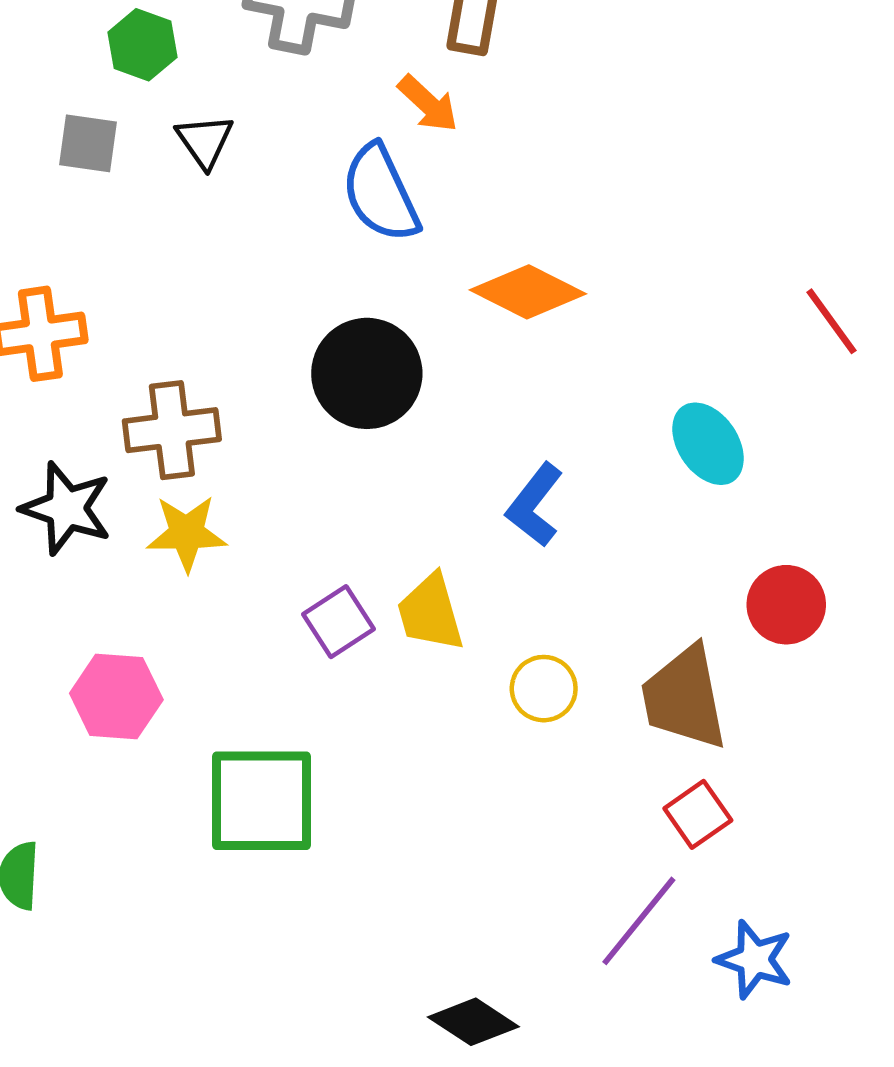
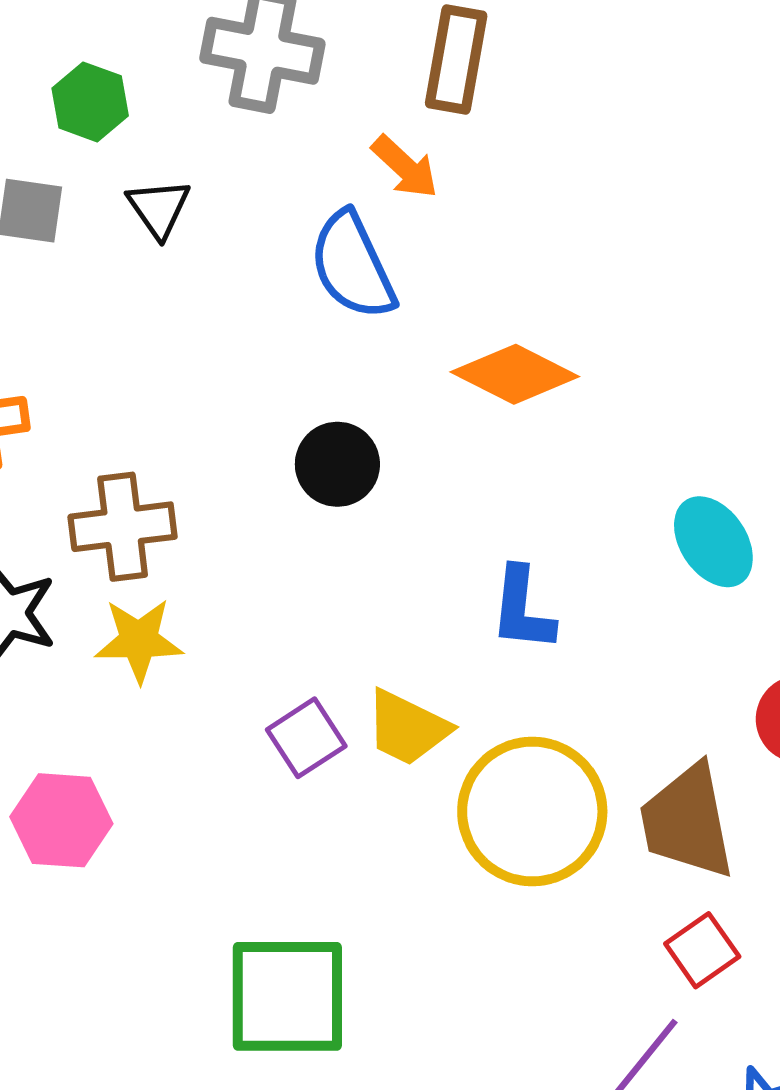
black circle: (367, 373) -> (337, 464), size x0.7
blue L-shape: (535, 505) -> (522, 609), turned -32
yellow trapezoid: (430, 613) -> (407, 728), turned -48
yellow circle: (544, 689) -> (532, 812), size x2.0
green square: (261, 801) -> (287, 996), moved

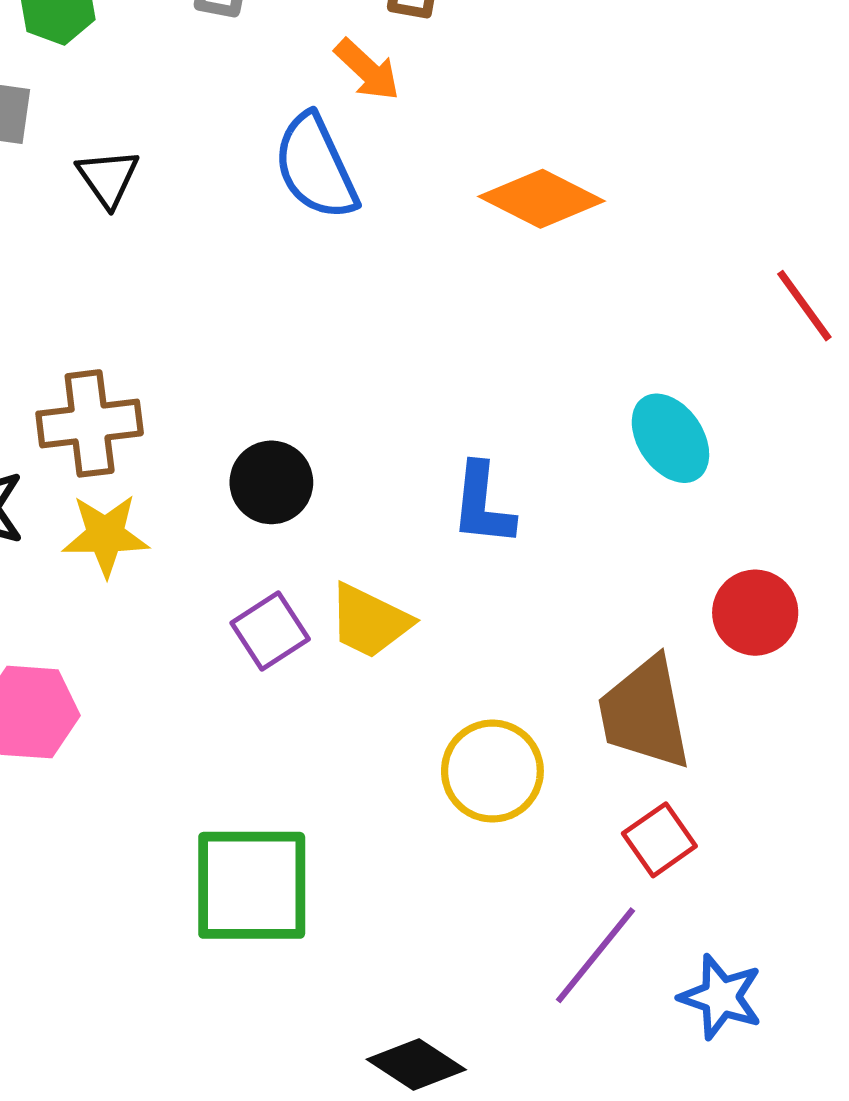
black triangle: (159, 208) -> (108, 178), moved
orange diamond: (515, 374) -> (542, 199), moved
black circle: (337, 464) -> (271, 482), moved
yellow circle: (532, 812) -> (492, 771), moved, size x0.7

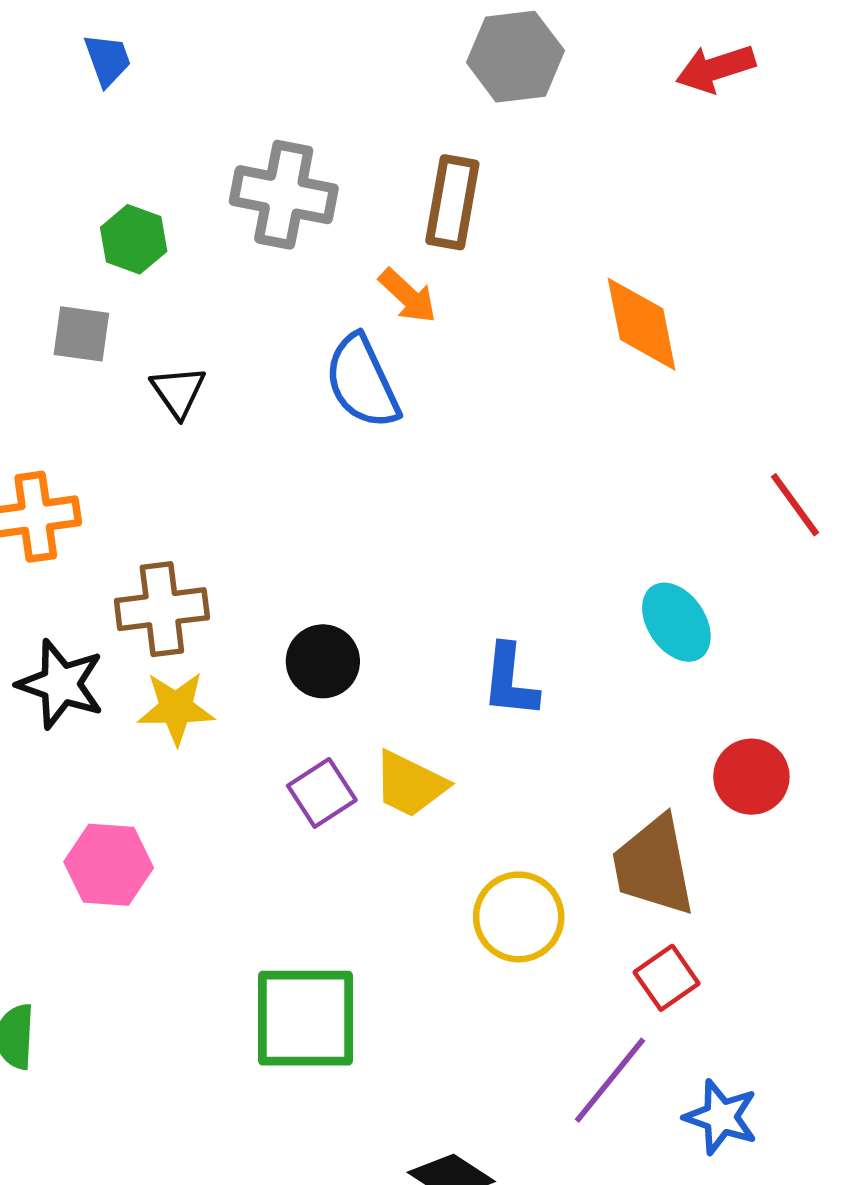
orange diamond: (542, 199) -> (642, 324), moved, turned 52

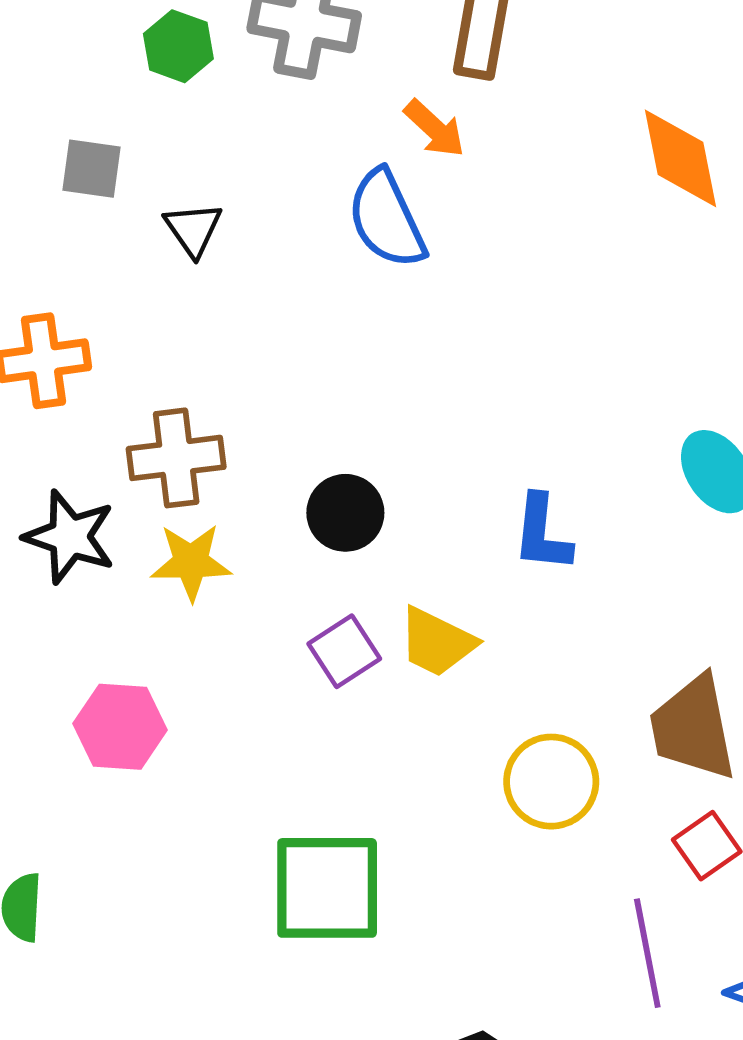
green hexagon: (134, 239) -> (178, 46), moved
purple line: (610, 1080) -> (647, 953), turned -50

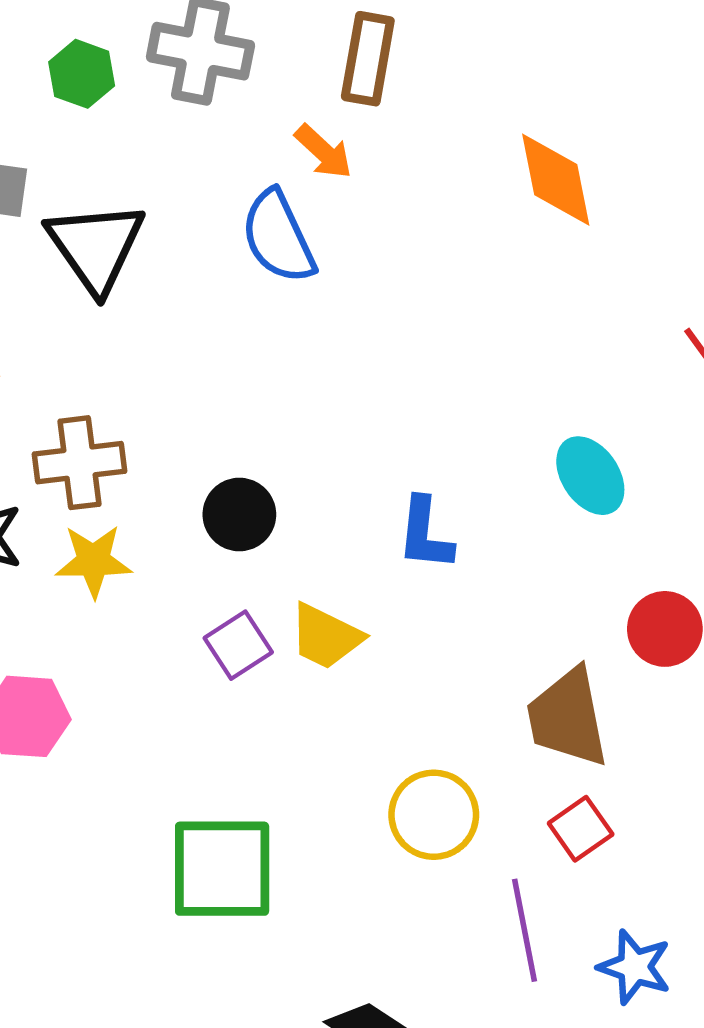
black triangle: (193, 229) -> (96, 247), size x1.8
yellow circle: (551, 782) -> (434, 815), moved

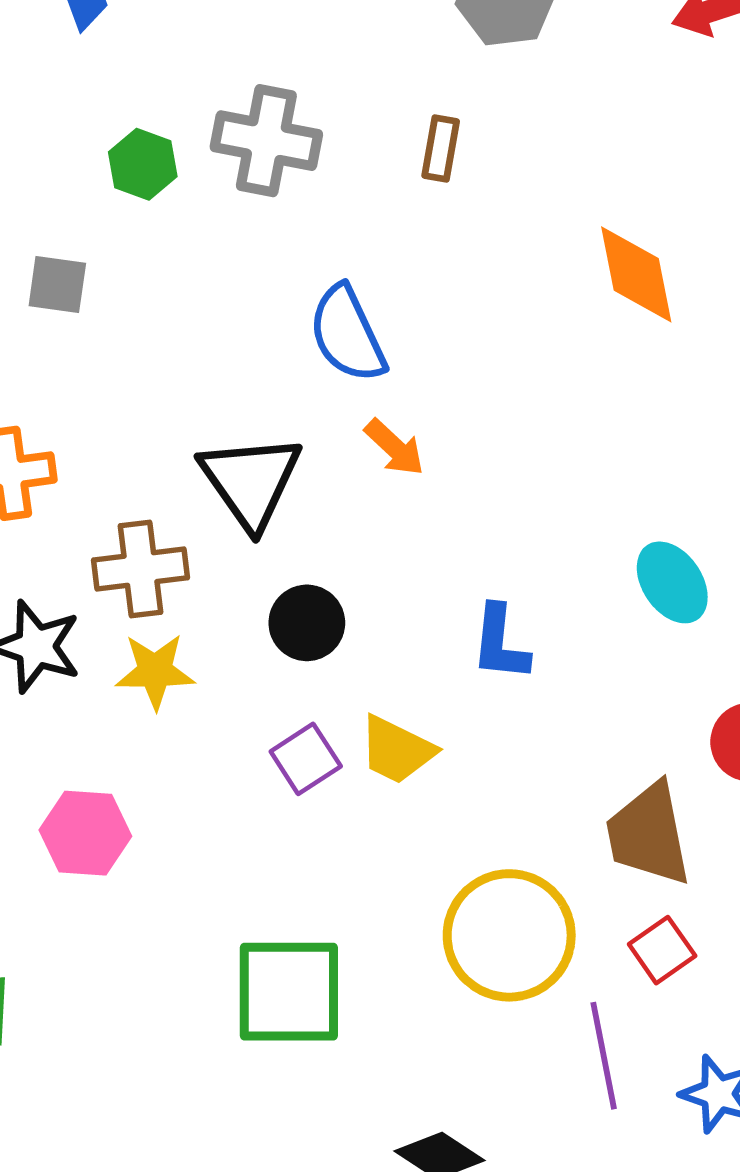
brown rectangle: (368, 59) -> (441, 148), size x0.7
orange arrow: (324, 152) -> (395, 448), moved
black triangle: (96, 247) -> (251, 481), moved
yellow circle: (434, 815) -> (509, 935), size x1.4

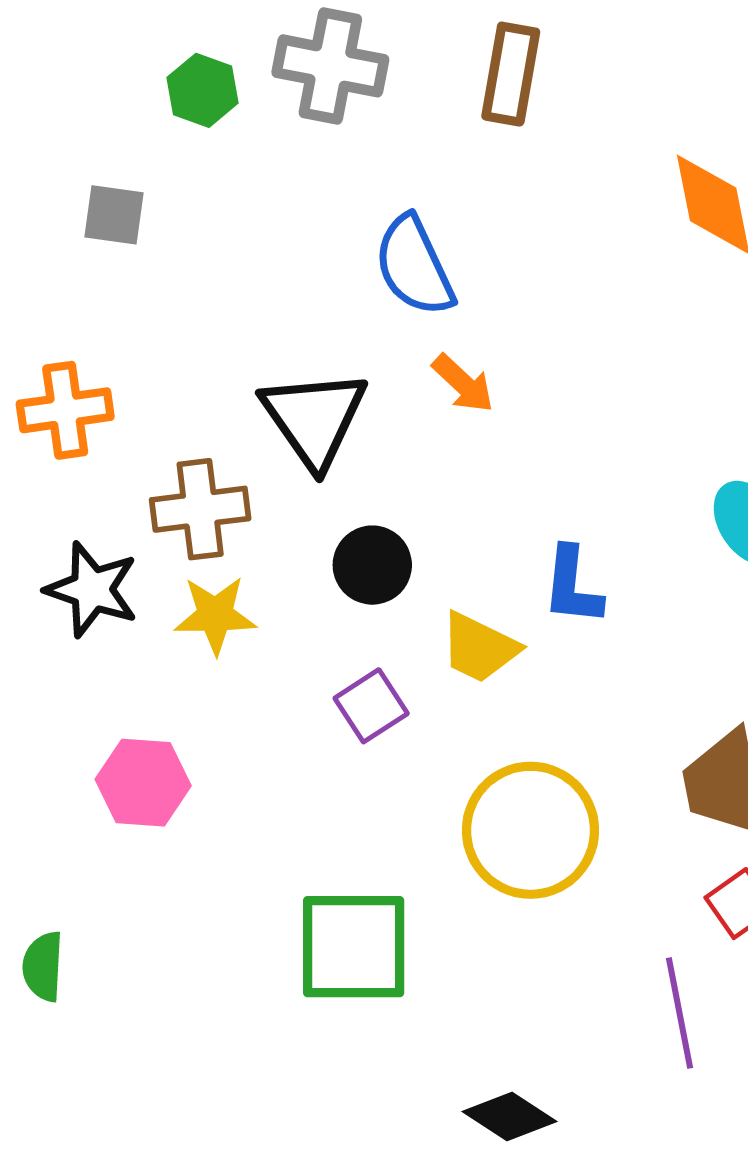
brown rectangle: (441, 148) -> (511, 74), size x1.5
yellow trapezoid: (397, 750) -> (479, 648), moved
yellow circle: (509, 935) -> (531, 830), moved

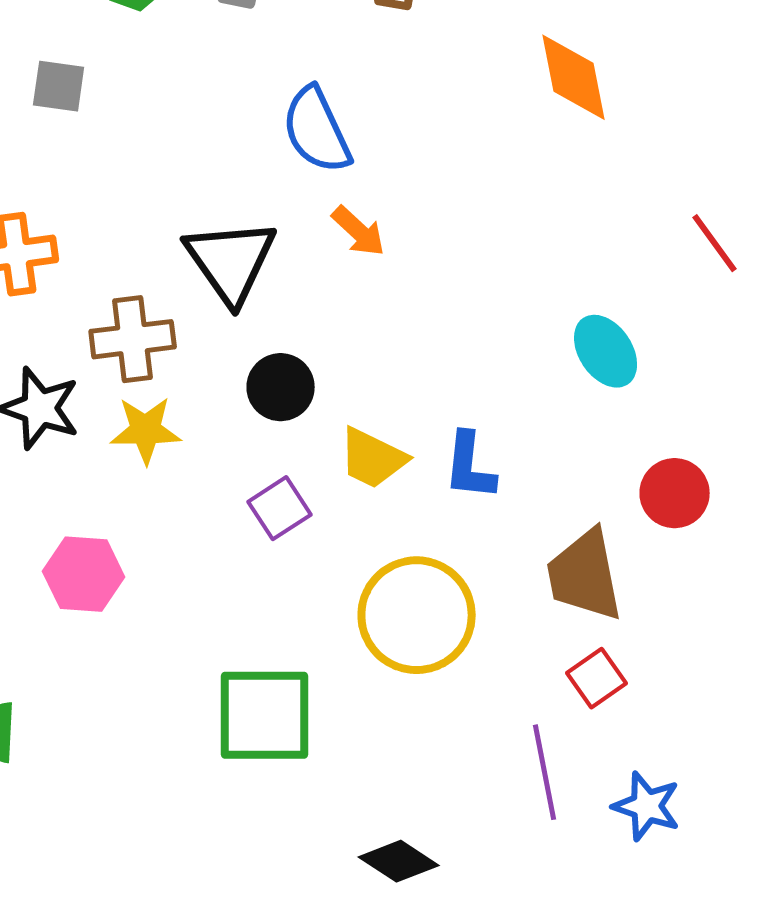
blue L-shape: (572, 586) -> (470, 466), moved

